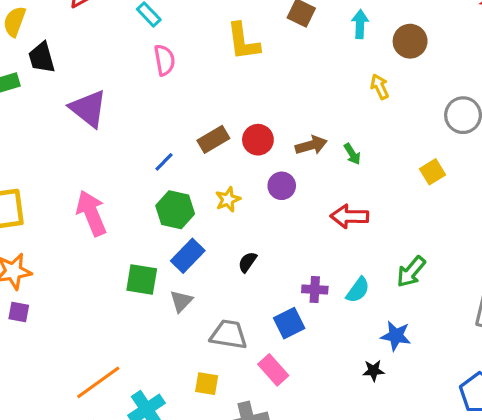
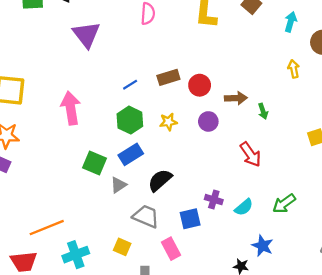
red arrow: (349, 216) -> (250, 154), turned -140
black semicircle: (247, 262) -> (160, 180), moved, size x1.6

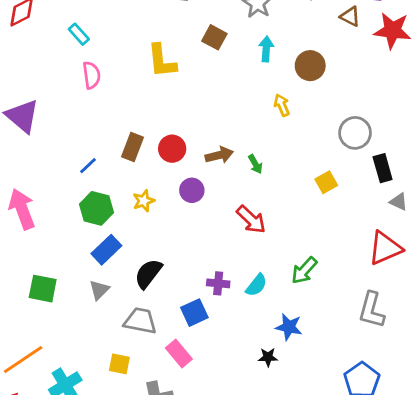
brown rectangle: (168, 77) -> (133, 147), turned -40
green square: (95, 163) -> (43, 289), moved

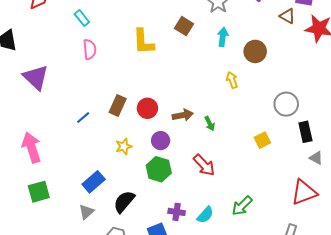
green hexagon: (97, 208) -> (159, 169), moved
green square: (43, 289) -> (39, 192), moved, turned -30

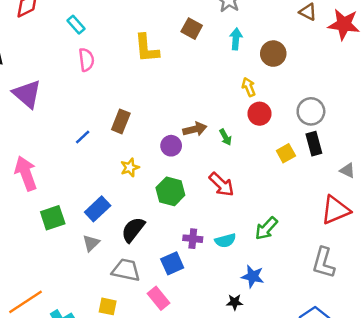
red circle: (147, 108) -> (259, 114), moved
black rectangle: (305, 132) -> (314, 144), moved
purple circle: (161, 141) -> (171, 146), moved
green square: (39, 192) -> (53, 218), moved
cyan semicircle: (205, 215) -> (225, 240), turned 36

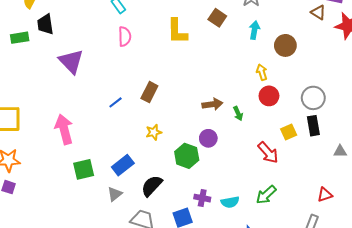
purple circle: (171, 146) -> (208, 138), moved
gray triangle: (348, 171) -> (340, 151), turned -32
red arrow: (221, 184) -> (268, 153), moved
red triangle: (336, 210) -> (325, 195), moved, size x0.6

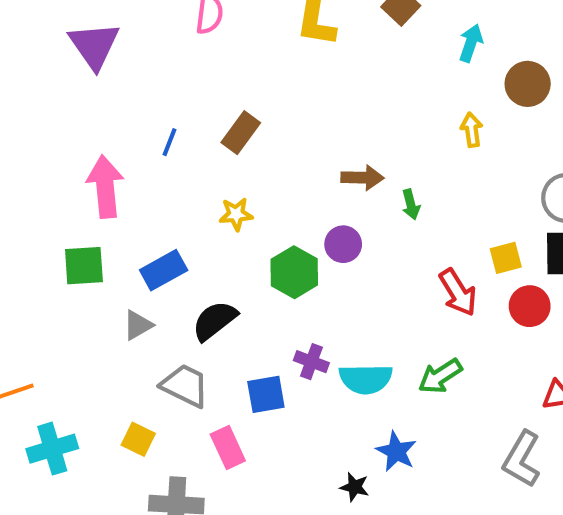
red circle: (269, 96) -> (530, 306), moved
blue line: (116, 102) -> (169, 142), turned -40
pink arrow: (64, 129) -> (105, 187), moved
cyan semicircle: (230, 202) -> (366, 379), size x1.4

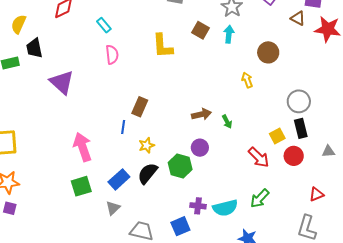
cyan arrow: (471, 43) -> (229, 34), moved
blue line: (169, 142) -> (123, 127), moved
black semicircle: (215, 321) -> (148, 173), moved

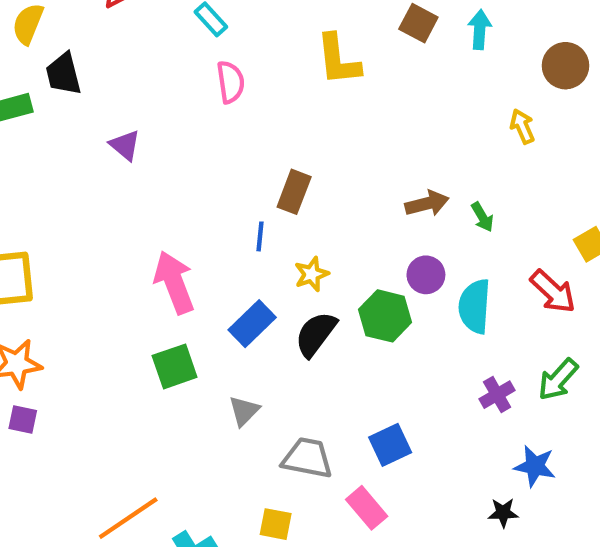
purple triangle: (62, 82) -> (125, 145), size x0.6
blue rectangle: (119, 179) -> (252, 324), moved
purple cross: (198, 206) -> (497, 395), moved, turned -35
cyan semicircle: (225, 208) -> (475, 306), moved, turned 110

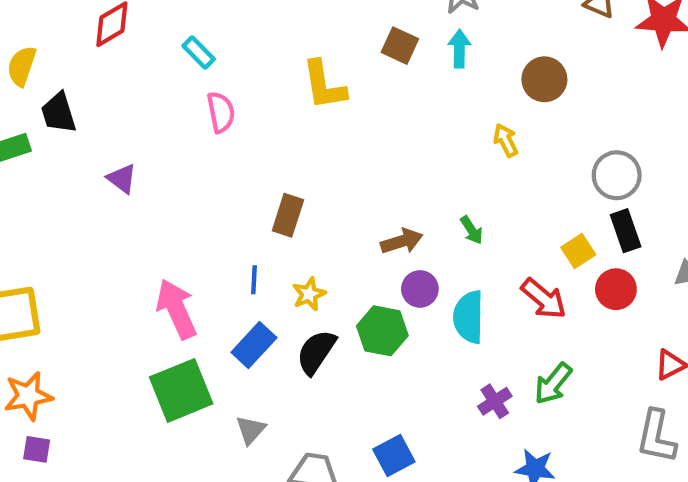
brown arrow: (427, 204) -> (402, 241), moved
blue line: (260, 236) -> (254, 280), moved
green square: (175, 366) -> (181, 390), size x1.4

